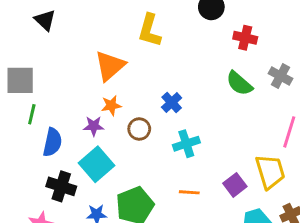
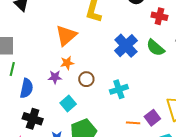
blue cross: (172, 103) -> (126, 46), moved, size x1.6
cyan square: (97, 164) -> (68, 104), moved, size x0.7
orange line: (189, 192) -> (133, 123), moved

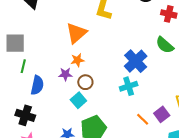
blue cross: (126, 46) -> (136, 61), moved
brown circle: (86, 79) -> (85, 82), moved
black cross: (33, 119) -> (25, 115), moved
orange line: (133, 123) -> (143, 119), turned 40

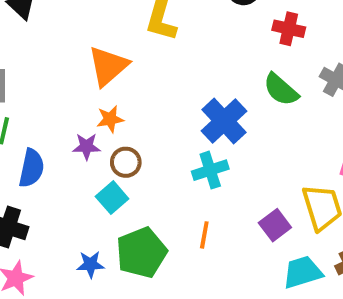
orange line: (143, 119) -> (204, 235), moved, turned 56

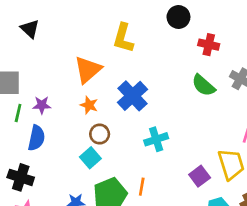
orange star: (110, 119) -> (89, 105), turned 30
blue cross: (224, 121) -> (132, 96), moved
purple star: (87, 147) -> (42, 105), moved
orange line: (204, 235) -> (142, 187), moved

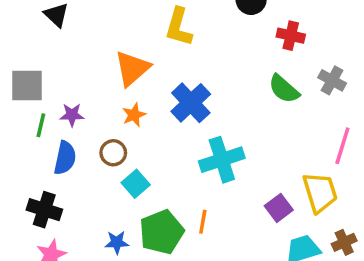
orange star: (89, 105) -> (134, 115), turned 30
brown circle: (100, 134) -> (113, 153), moved
cyan cross: (156, 139) -> (222, 160), size x1.4

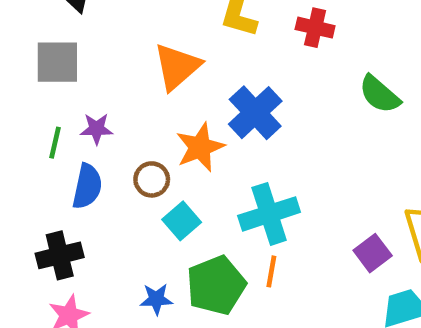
red cross: (291, 36) -> (315, 28), moved
gray square: (27, 86) -> (57, 62), moved
orange star: (134, 115) -> (200, 147), moved, size x1.5
cyan cross: (222, 160) -> (269, 214), moved
black cross: (44, 210) -> (60, 255), turned -32

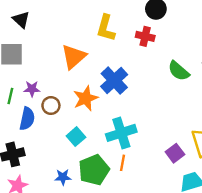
brown circle: (152, 179) -> (51, 106), moved

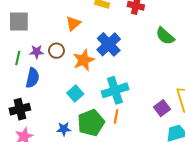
orange triangle: (74, 57) -> (73, 23), size x0.7
brown circle: (51, 106) -> (56, 51), moved

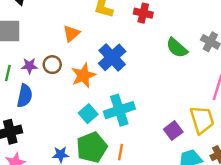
cyan square: (75, 93) -> (88, 114), moved
orange line: (116, 116) -> (121, 152), moved

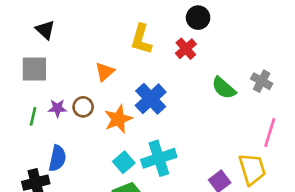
red cross: (143, 13) -> (186, 49), turned 36
blue semicircle: (25, 96) -> (57, 158), moved

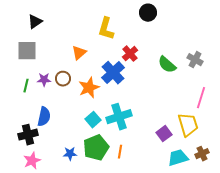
black triangle: (45, 30) -> (35, 22), turned 42
red cross: (186, 49) -> (130, 54), moved

